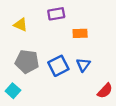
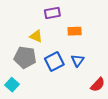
yellow triangle: (20, 25) -> (36, 36), moved

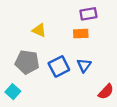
purple rectangle: (52, 13) -> (88, 14), moved
yellow triangle: (36, 36) -> (39, 30), moved

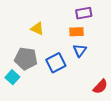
blue triangle: (84, 65) -> (80, 50), moved
cyan square: (13, 92) -> (12, 77), moved

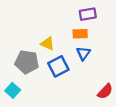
yellow triangle: (37, 29) -> (47, 44), moved
cyan square: (12, 77) -> (13, 90), moved

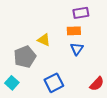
gray pentagon: (27, 62) -> (25, 57), turned -30
blue square: (58, 66) -> (54, 83), moved

